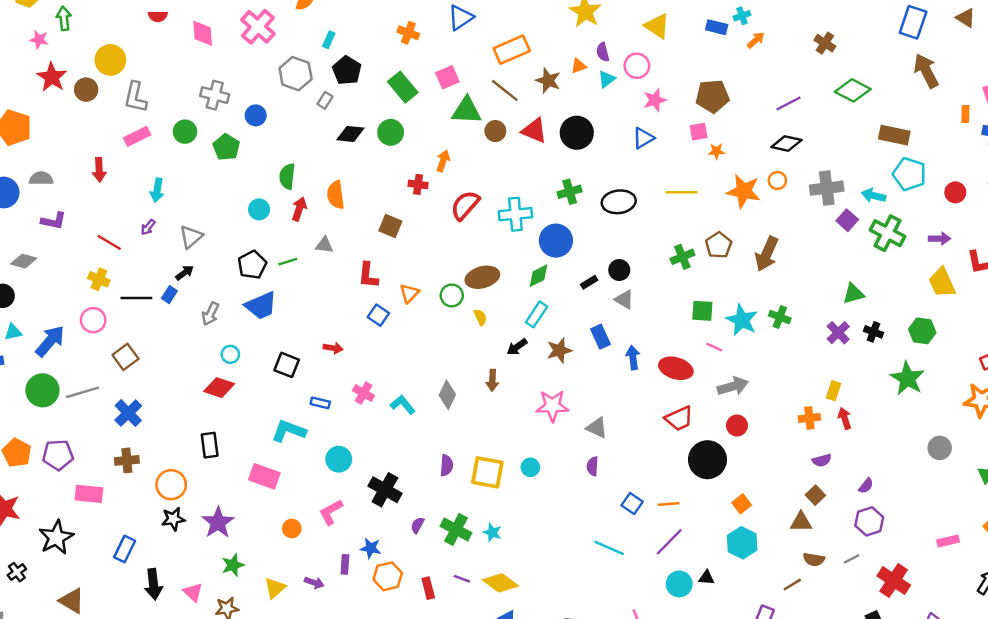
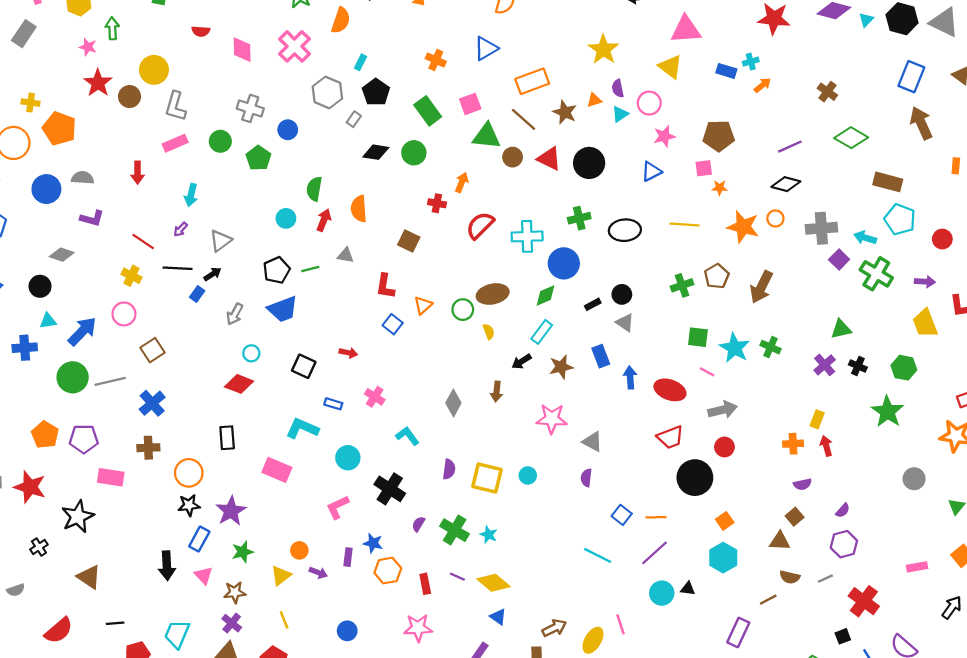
black line: (136, 298) -> (178, 268), moved
cyan L-shape: (403, 405) -> (407, 436), moved
orange circle: (292, 528) -> (299, 550), moved
blue rectangle: (125, 549) -> (199, 539), moved

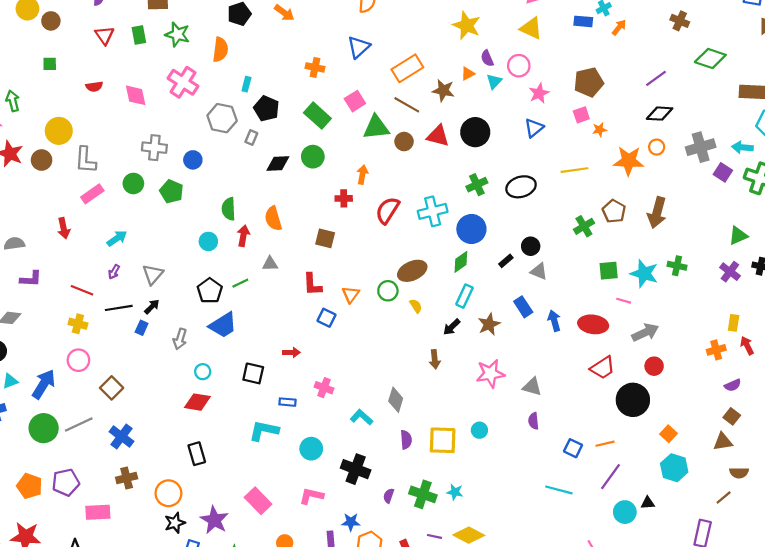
cyan arrow: (191, 195) -> (117, 238), turned -126
gray diamond: (453, 403) -> (396, 400), moved
pink rectangle: (277, 470) -> (258, 501), moved, turned 35
pink L-shape: (338, 507) -> (311, 496), turned 50

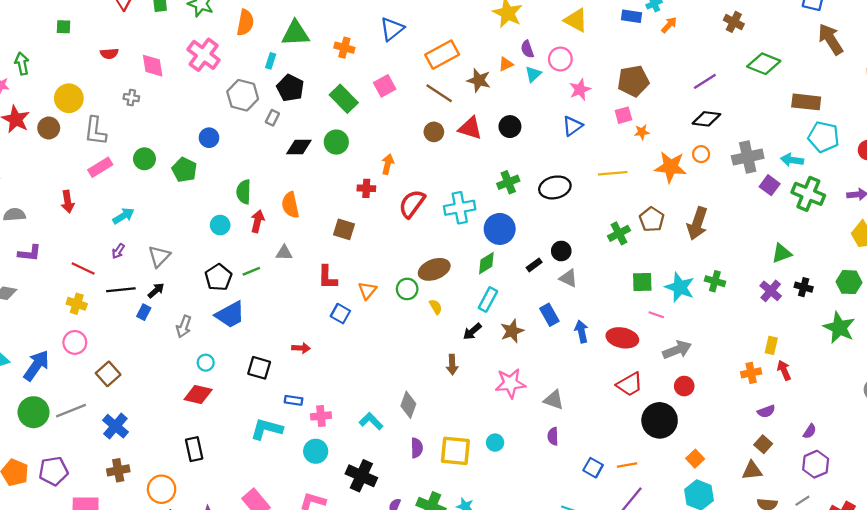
green triangle: (376, 127) -> (295, 33), moved
black circle: (475, 132) -> (510, 127), size x0.7
gray cross: (154, 148) -> (131, 98), moved, size x0.6
pink cross: (324, 388) -> (321, 416), moved, turned -30

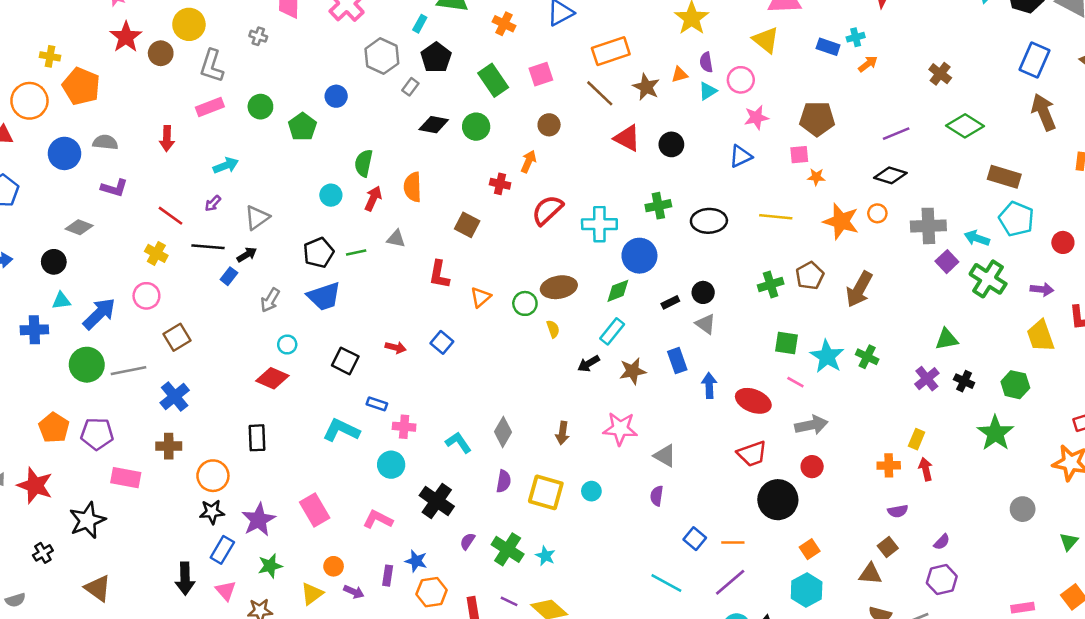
brown circle: (434, 132) -> (549, 125), moved
blue square: (340, 314) -> (442, 342), moved
brown arrow: (452, 365) -> (562, 433), moved

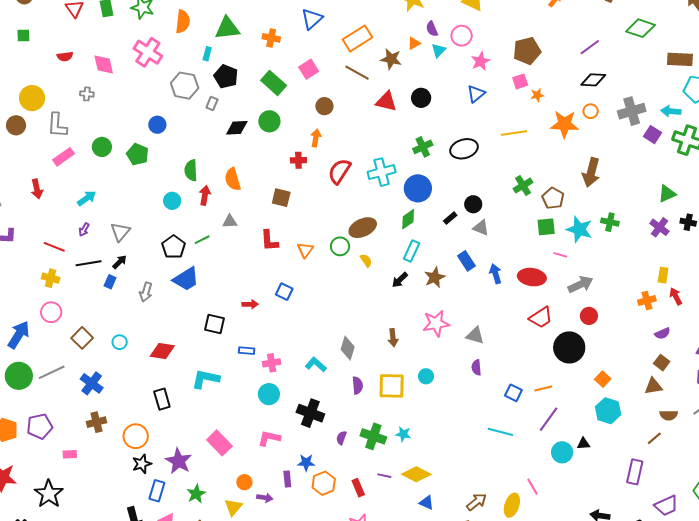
brown pentagon: (810, 276) -> (553, 198), moved
cyan circle: (287, 344) -> (120, 342), moved
cyan L-shape: (341, 430) -> (206, 379), moved
pink rectangle: (126, 478) -> (70, 454), size x0.6

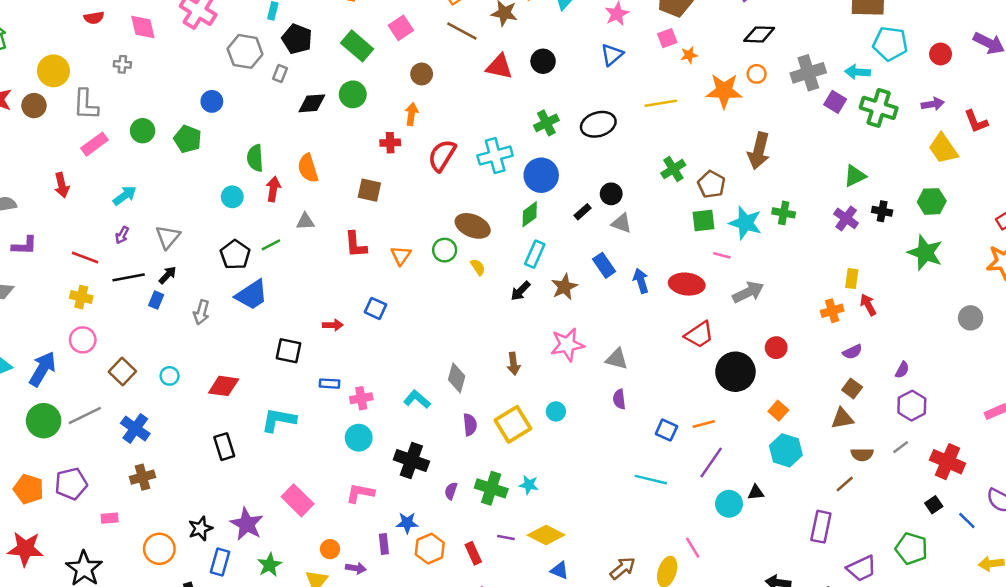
brown ellipse: (363, 228) -> (473, 226), turned 48
red circle: (589, 316) -> (776, 348), moved
yellow square: (392, 386) -> (513, 424), turned -32
orange circle: (136, 436) -> (159, 549), moved

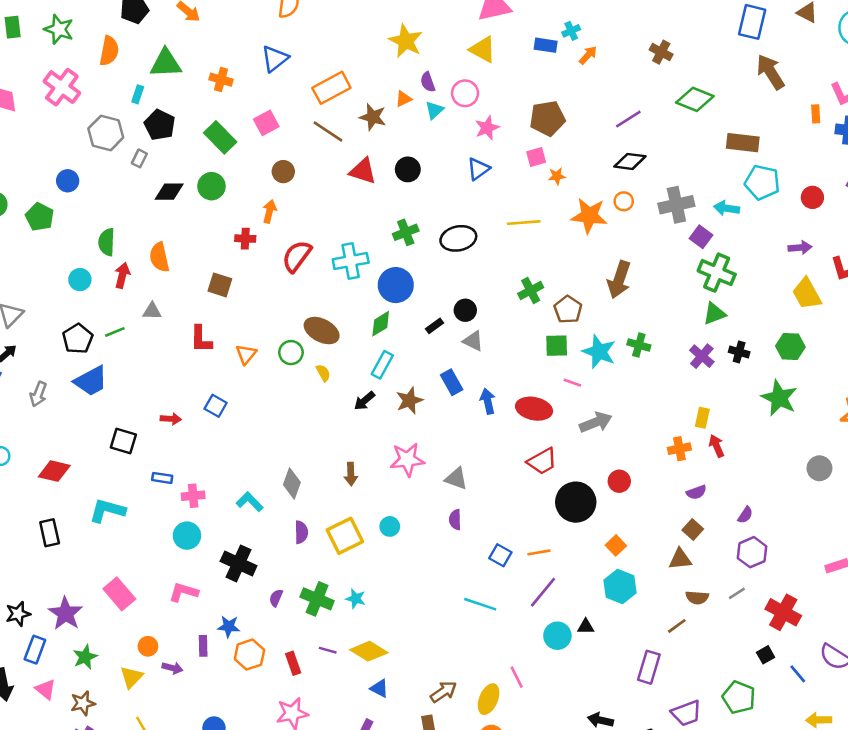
green cross: (879, 108) -> (717, 273), moved

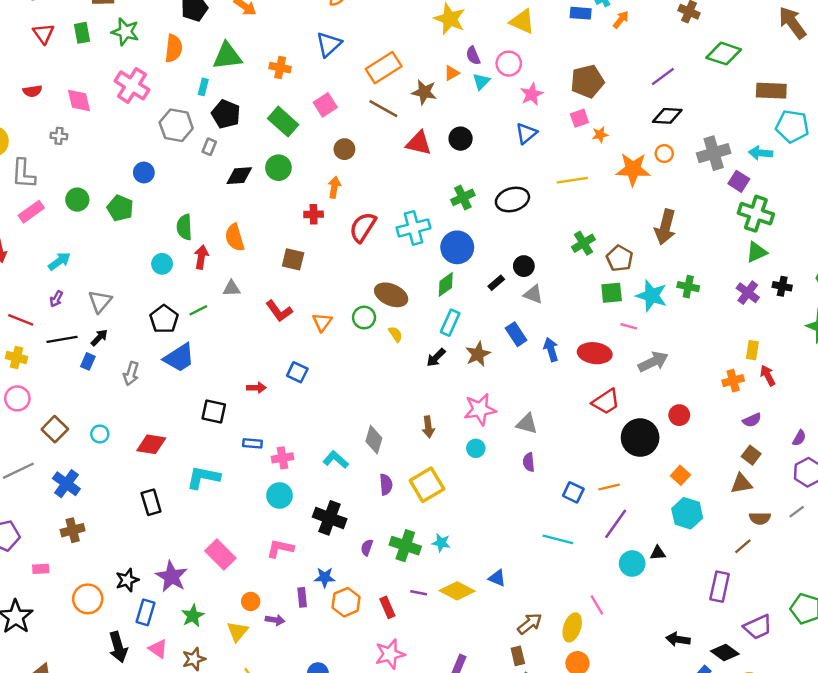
red L-shape: (201, 339) -> (279, 311), turned -32
cyan circle: (390, 526) -> (476, 448), moved
blue triangle: (379, 688) -> (497, 578), moved

